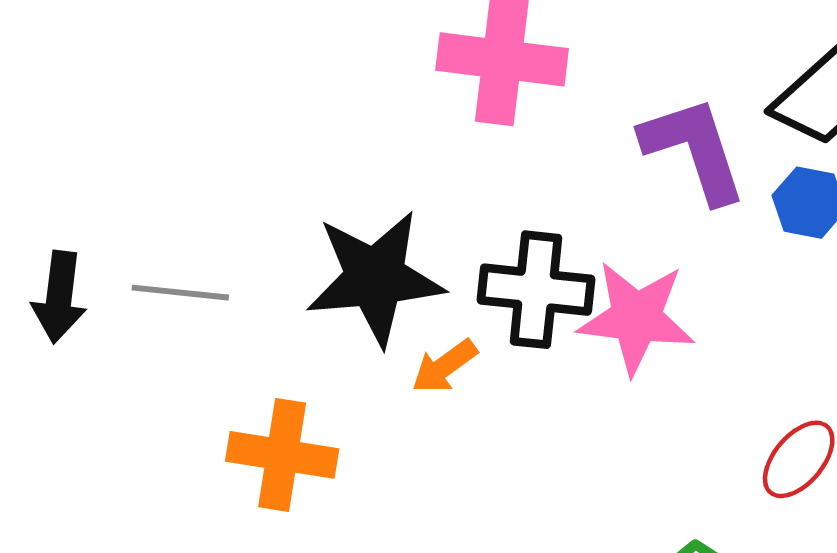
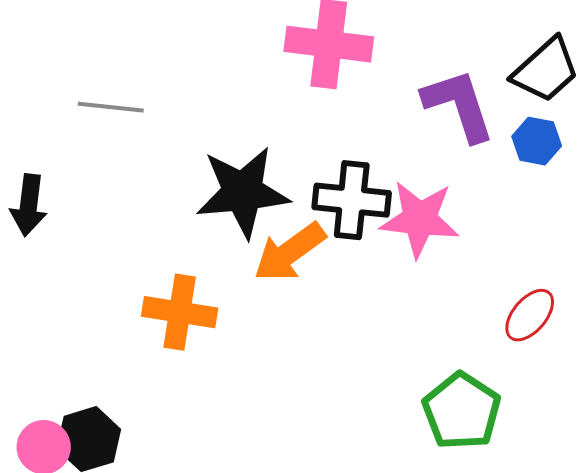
gray line: (180, 293) -> (111, 107), moved
orange arrow: (444, 366) -> (290, 252), size x1.6

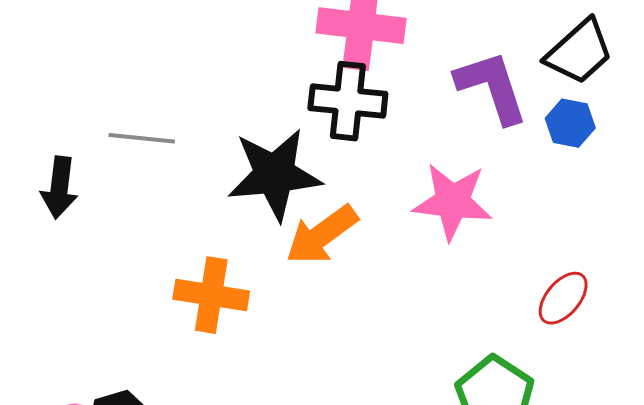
gray line: (111, 107) -> (142, 138), moved
black cross: (352, 200) -> (348, 101), moved

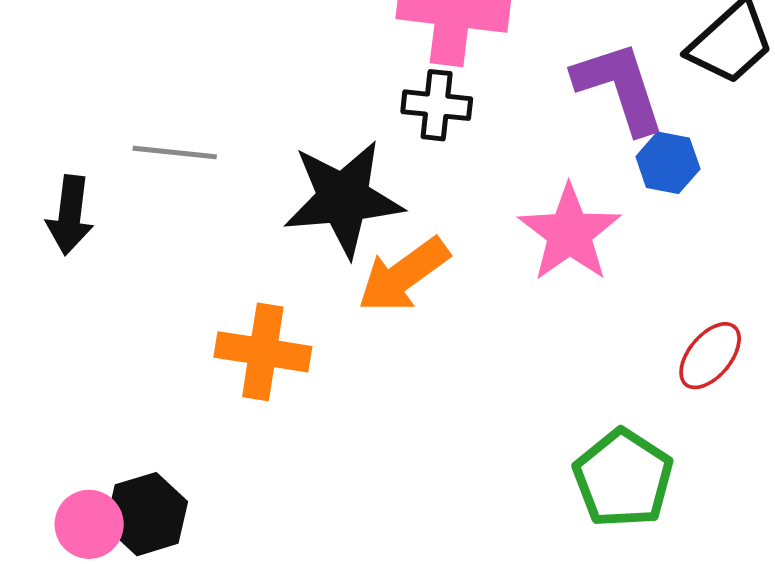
black cross: (348, 101) -> (437, 105), size x0.7
blue hexagon: (570, 123) -> (668, 163), moved
pink star: (453, 202) -> (570, 233), turned 30

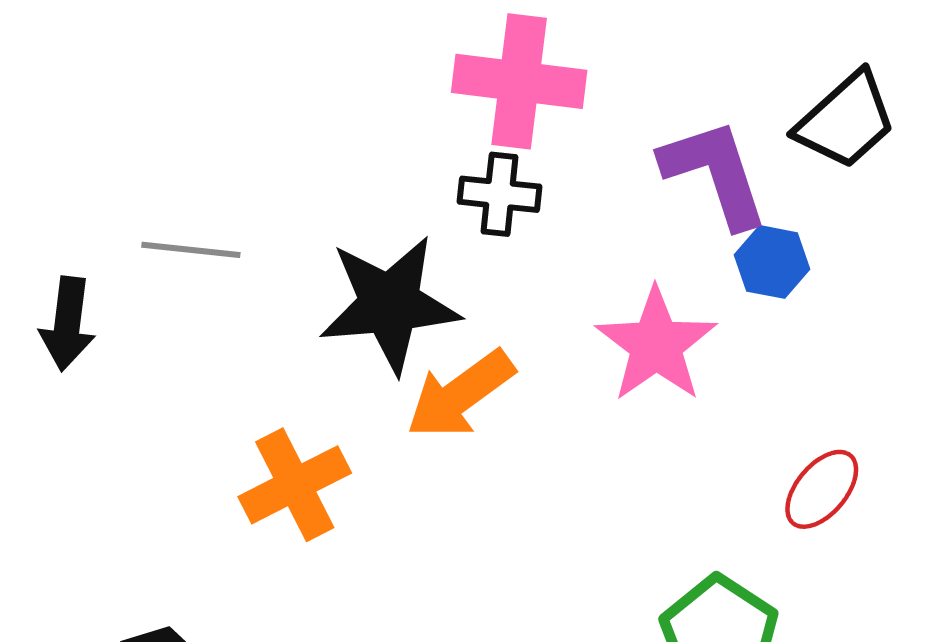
orange cross: (263, 352) -> (295, 485), turned -36

